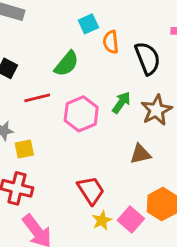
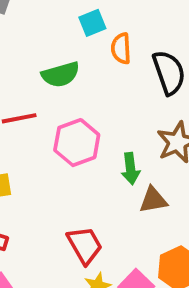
green semicircle: (67, 64) -> (61, 74), turned 32
green arrow: (121, 103) -> (131, 169), moved, turned 135

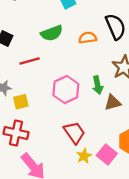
orange semicircle: (121, 48) -> (88, 38), moved, turned 90
pink hexagon: (77, 143) -> (66, 90), moved

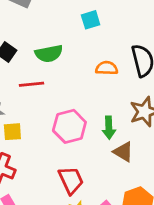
green semicircle: (52, 33) -> (49, 54), moved
brown triangle: (113, 102) -> (123, 152), turned 36

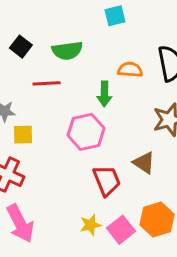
green arrow: (109, 128) -> (104, 94), moved
red trapezoid: (71, 180) -> (107, 180), moved

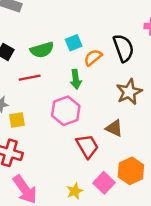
cyan square: (115, 16) -> (74, 43), moved
orange semicircle: (130, 70) -> (93, 58), turned -36
yellow star: (90, 225) -> (75, 191), moved

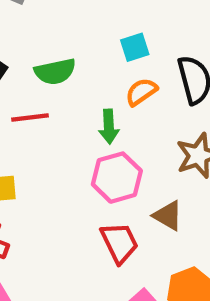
cyan square: (74, 43) -> (135, 47), moved
pink hexagon: (66, 111) -> (117, 178), moved

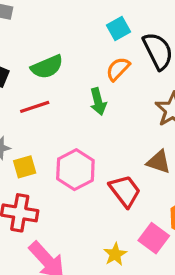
cyan square: (135, 47) -> (118, 29), moved
pink hexagon: (117, 178) -> (75, 170), moved

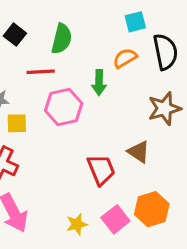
green semicircle: (47, 67) -> (62, 39), turned -68
pink hexagon: (75, 170) -> (64, 107), moved

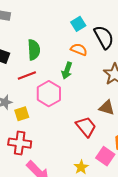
orange semicircle: (125, 58) -> (79, 50), turned 70
green arrow: (99, 82) -> (67, 71), turned 35

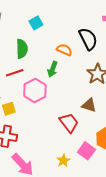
cyan square: (78, 24) -> (36, 23), moved

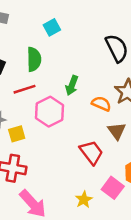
orange semicircle: (64, 50) -> (101, 104), moved
brown triangle: (89, 105) -> (117, 131), turned 35

